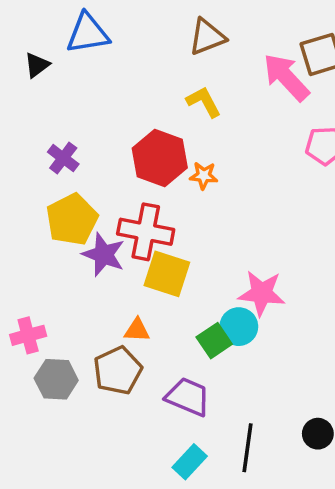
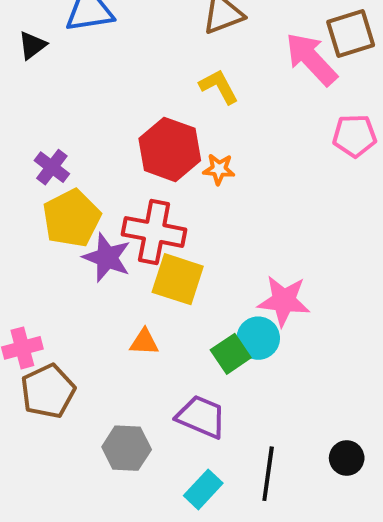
purple cross: (63, 158) -> (52, 167), moved
brown pentagon: (118, 370) -> (48, 391), moved
gray hexagon: (56, 379) -> (127, 448), moved

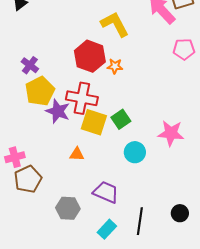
yellow L-shape: (219, 87) -> (115, 24), size x1.4
pink star: (284, 301) -> (171, 133), moved
green square: (231, 354) -> (121, 119), moved

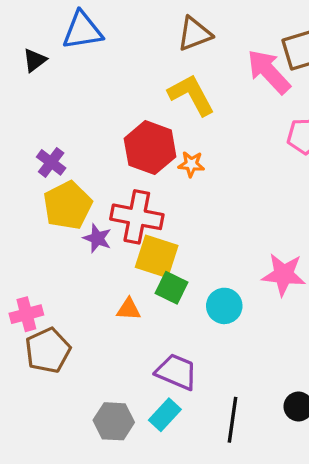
purple star: (58, 111) -> (97, 238), size x0.7
green square: (121, 119) -> (171, 288), moved, turned -30
gray hexagon: (68, 208) -> (114, 421), moved
cyan rectangle: (107, 229) -> (165, 415), moved

